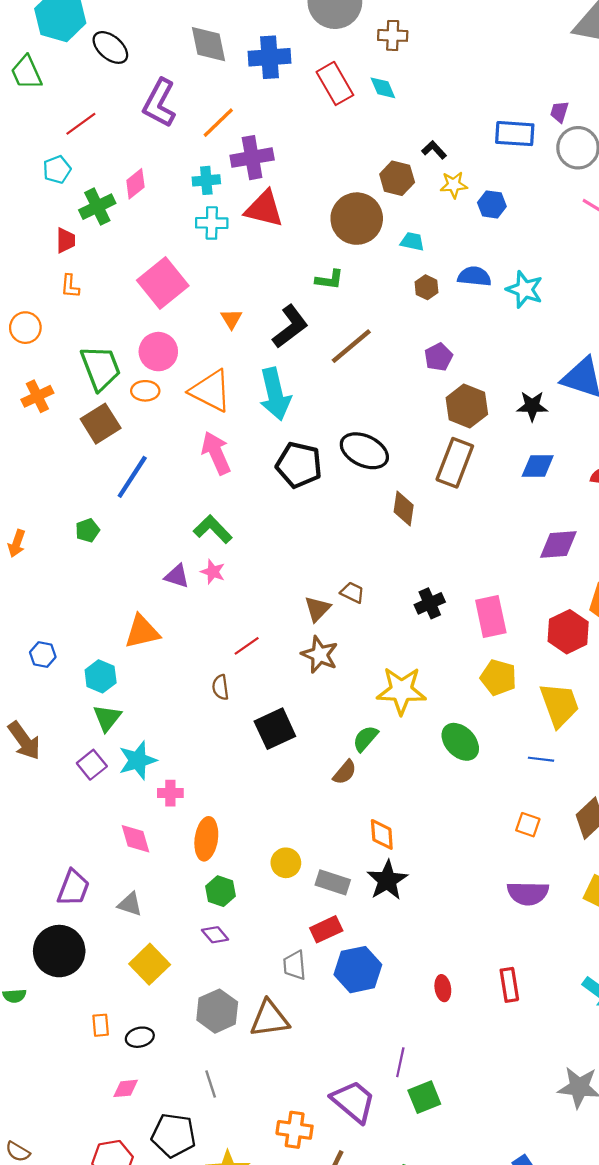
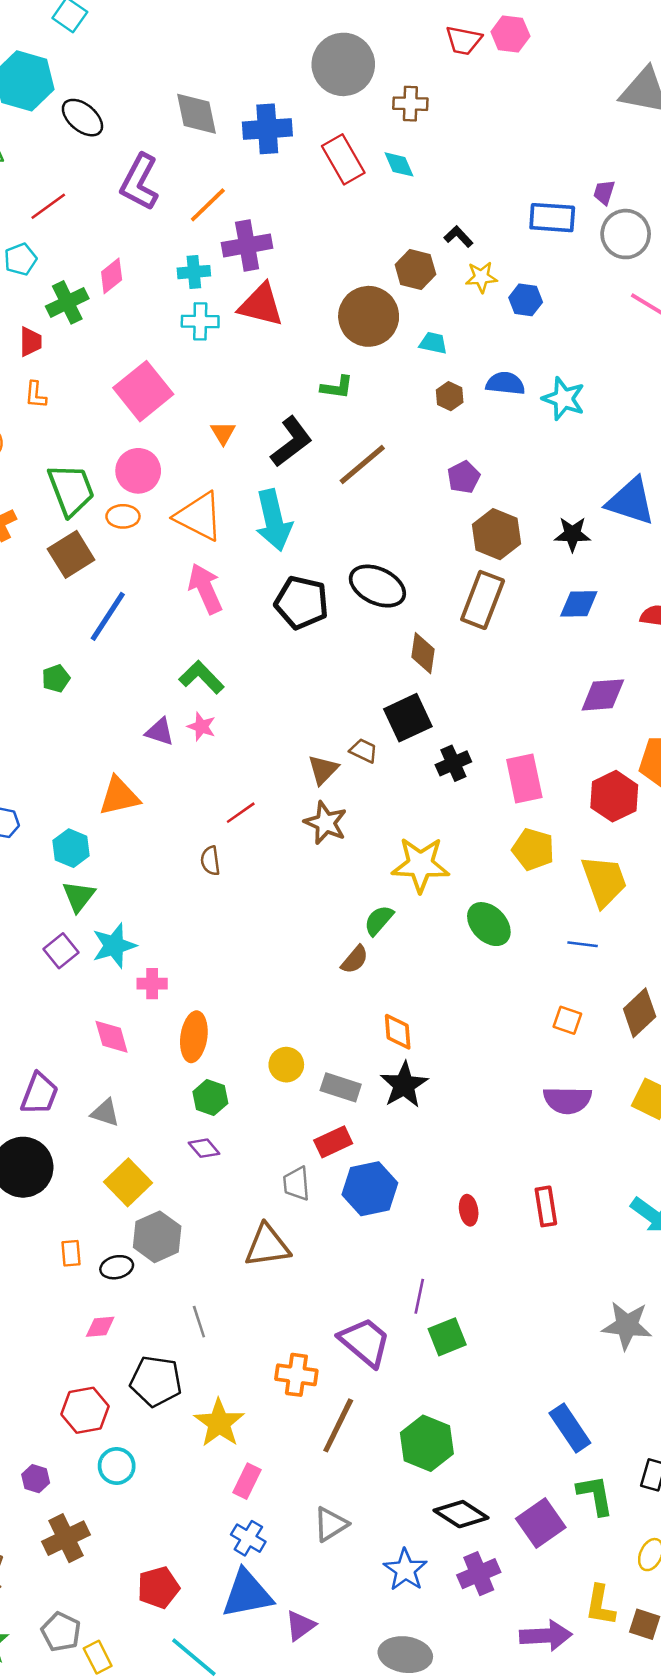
black square: (275, 729) -> (408, 718), moved
gray hexagon: (217, 1011) -> (157, 1237), moved

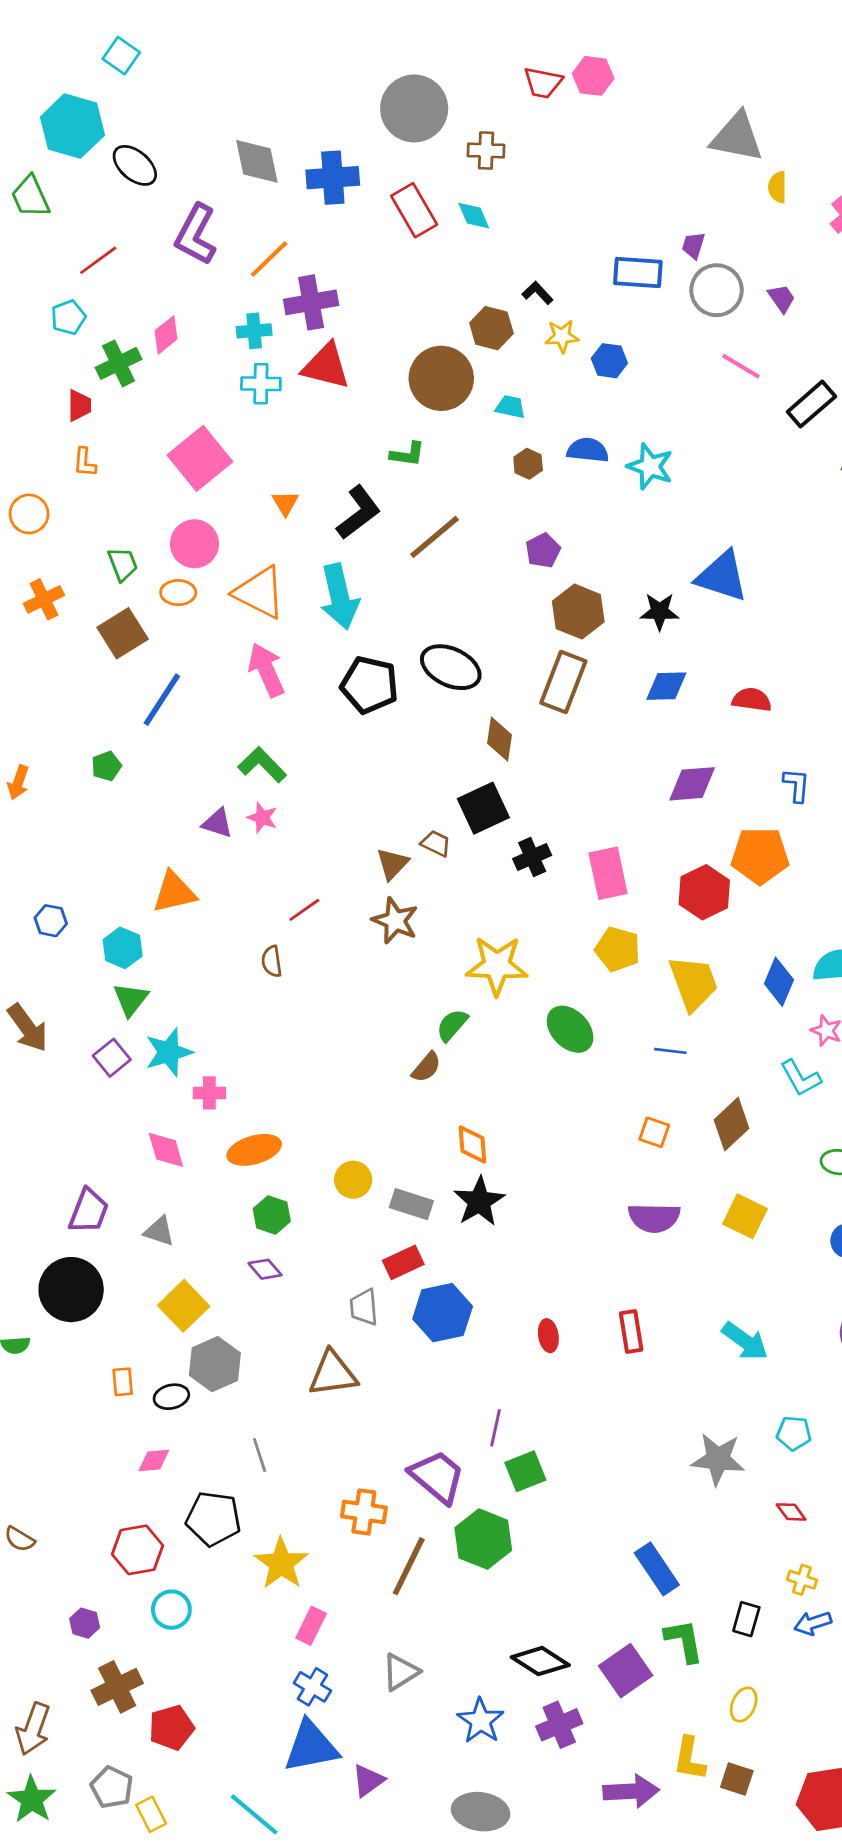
green trapezoid: (71, 490) -> (123, 564), size x0.6
orange ellipse: (194, 1037) -> (254, 1150), turned 66
green hexagon: (427, 1443) -> (483, 1539), moved
red pentagon: (158, 1588) -> (171, 1728), moved

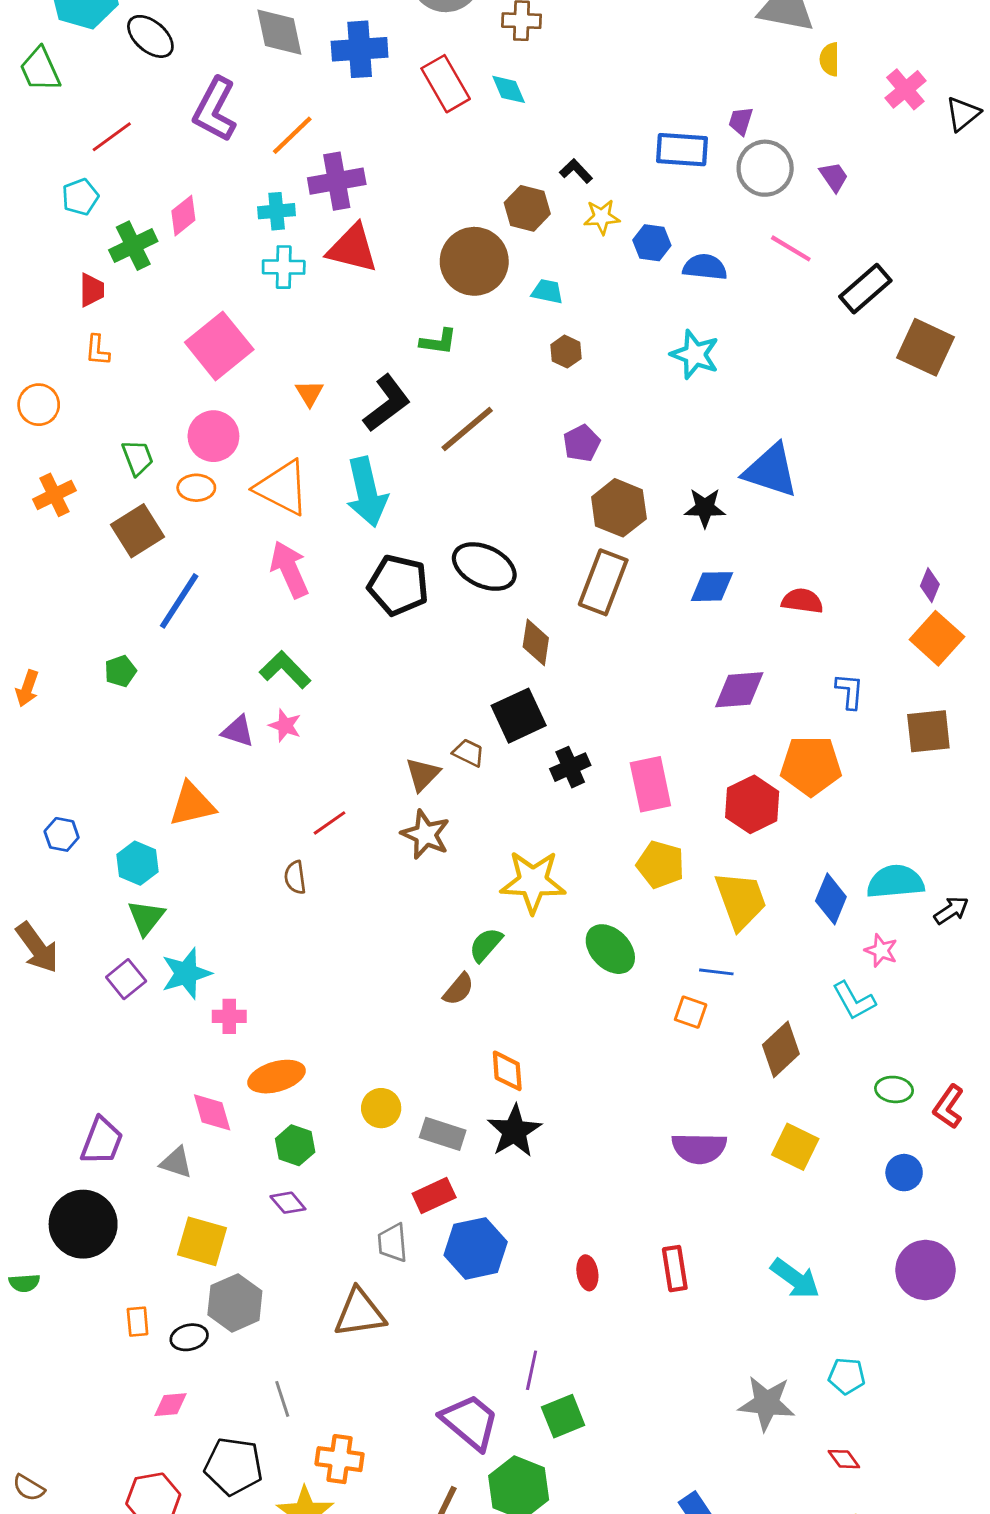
blue semicircle: (588, 450) -> (705, 267), moved
orange square: (654, 1132) -> (691, 1012), moved
pink diamond: (166, 1150) -> (212, 1112), moved
yellow square: (184, 1306) -> (202, 1241), turned -30
orange cross: (364, 1512) -> (340, 1459), moved

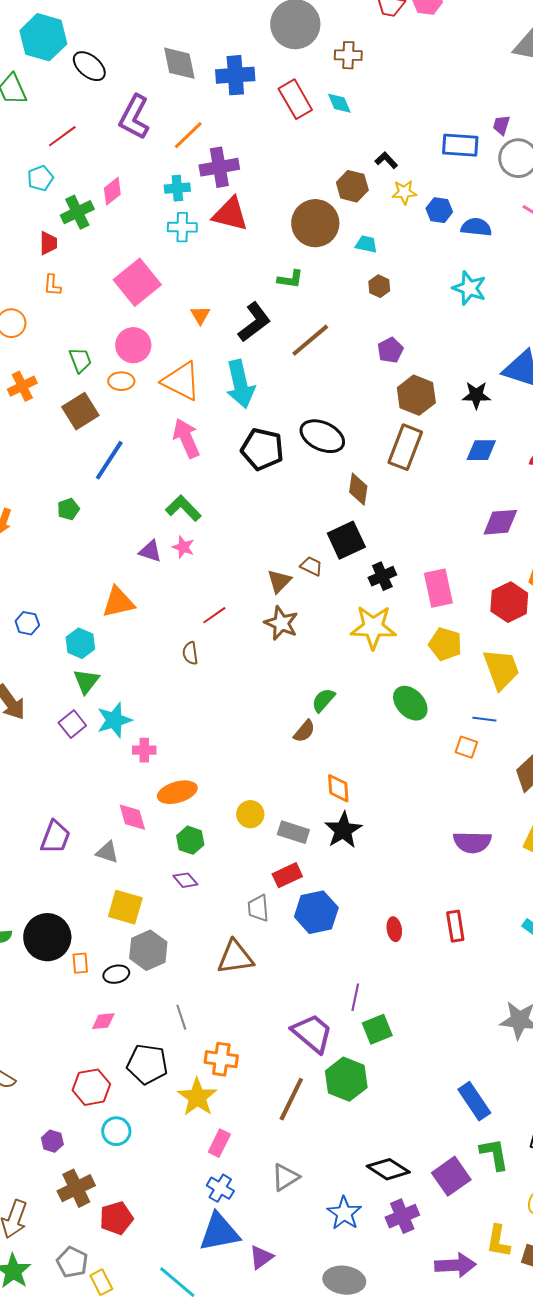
yellow star: (533, 882) -> (373, 627), moved
black circle: (83, 1224) -> (47, 937), moved

